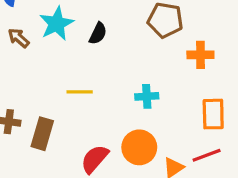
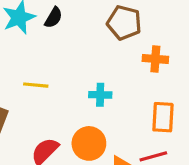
black semicircle: (98, 33) -> (53, 18), moved

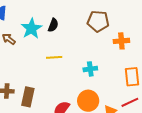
yellow line: (36, 85) -> (54, 57), moved

